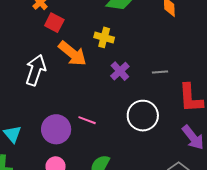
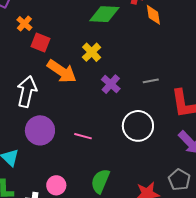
yellow cross: (104, 37) -> (92, 52), turned 36
purple circle: (56, 129) -> (40, 130), moved

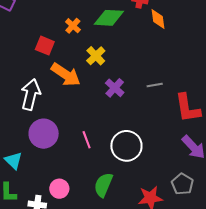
orange cross: (24, 24) -> (73, 26), moved
white circle: (138, 126) -> (126, 146), moved
pink line: (83, 136) -> (87, 140), turned 54

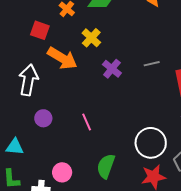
purple circle: (44, 134) -> (43, 118), size x0.6
white circle: (126, 146) -> (151, 143), moved
cyan triangle: (13, 160) -> (15, 147), turned -36

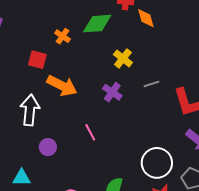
yellow cross: (91, 38) -> (123, 58), moved
pink line: (87, 122) -> (90, 132), moved

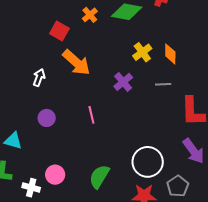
orange diamond: (146, 18) -> (170, 54), moved
white arrow: (30, 110) -> (39, 78), size x0.6

